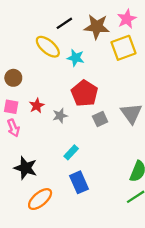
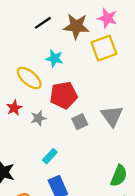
pink star: (127, 19) -> (107, 18), turned -30
yellow ellipse: (48, 47) -> (29, 78), moved
red pentagon: (85, 93) -> (64, 95), turned 30

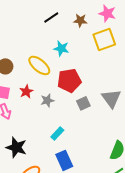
brown star: (76, 26) -> (80, 20), size x0.6

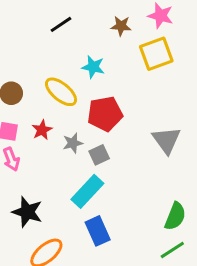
black line: (51, 17) -> (61, 24), moved
gray square: (83, 103) -> (99, 155), moved
cyan rectangle: (57, 133) -> (87, 191), size x1.6

